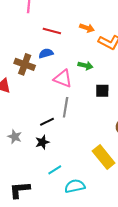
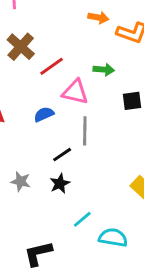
red line: (52, 31) -> (52, 66), moved, turned -42
blue semicircle: (46, 53) -> (44, 114), moved
brown cross: (25, 64) -> (21, 47), moved, turned 30
cyan semicircle: (75, 186) -> (113, 238), turned 30

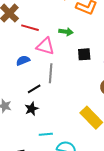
red line: (52, 66) -> (30, 28), turned 48
cyan line: (82, 219) -> (46, 134), turned 32

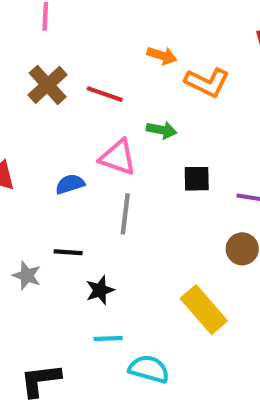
red line: (30, 28) -> (105, 94), moved
black line: (34, 89) -> (68, 252), moved, turned 32
black star: (32, 109) -> (100, 290), moved

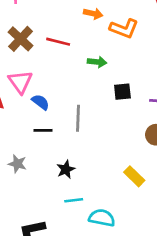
pink triangle: (118, 157) -> (20, 82), moved, turned 40
blue semicircle: (70, 184) -> (40, 102), turned 60
black line: (68, 252) -> (43, 130), moved
yellow rectangle: (204, 310) -> (134, 176), size x0.7

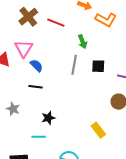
green arrow: (97, 62) -> (82, 42), turned 56
gray line: (78, 118) -> (74, 65), moved
cyan line: (74, 200) -> (39, 137), moved

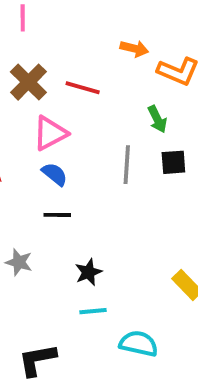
green arrow: (82, 42) -> (157, 119), moved
pink triangle: (24, 49) -> (50, 133), moved, turned 36
cyan line: (39, 137) -> (93, 311), moved

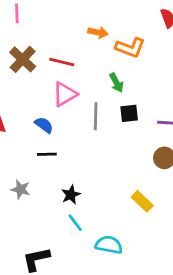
pink triangle: (50, 133) -> (65, 94), moved
cyan line: (93, 311) -> (75, 223), turned 60

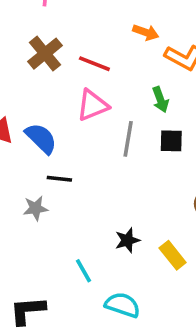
blue semicircle: (44, 125) -> (41, 138), moved, size x1.4
gray star: (21, 189) -> (36, 208), moved, turned -30
black star: (71, 195) -> (127, 240), moved

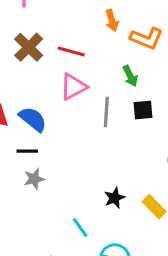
orange arrow: (146, 32) -> (112, 21), turned 60
black line: (59, 179) -> (27, 151), moved

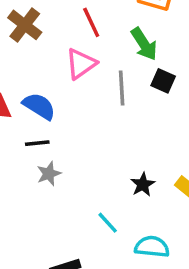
red line: (71, 51) -> (91, 22), moved, turned 56
green arrow: (130, 76) -> (144, 44), size x1.4
black square: (143, 110) -> (163, 81), turned 35

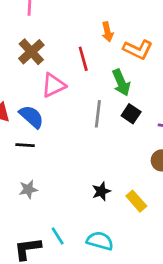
pink triangle: (81, 64) -> (53, 85), moved
gray star: (49, 174) -> (28, 189), moved
cyan line: (108, 223) -> (58, 236), moved

